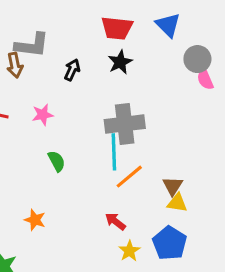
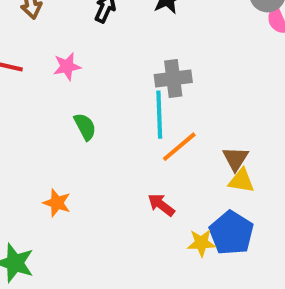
gray cross: (125, 124) -> (173, 78), size x0.7
yellow star: (129, 251) -> (201, 243), moved, turned 30

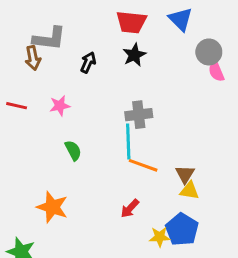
orange line: (179, 147) -> (143, 165), turned 60
orange star: (57, 203) -> (52, 207), size x1.5
red arrow: (161, 205) -> (130, 209), turned -84

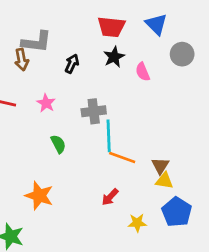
pink semicircle: (216, 71) -> (143, 72), moved
pink star: (60, 106) -> (46, 103), turned -30
gray cross: (139, 115) -> (94, 111), moved
blue pentagon: (182, 229) -> (177, 212), moved

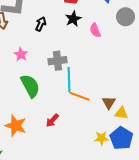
green semicircle: (58, 144) -> (30, 86), size x1.6
yellow triangle: (164, 181) -> (121, 113), moved
red arrow: (110, 197) -> (52, 120), moved
yellow star: (137, 223) -> (101, 138), moved

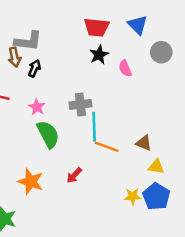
black arrow: (41, 24) -> (34, 68), moved
pink star: (21, 54) -> (37, 107), moved
brown triangle: (109, 103) -> (144, 143), moved, turned -40

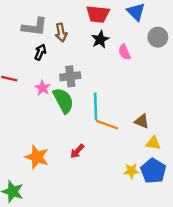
brown arrow: (15, 57) -> (61, 33), moved
gray cross: (80, 104) -> (70, 76), moved
green semicircle: (48, 134) -> (63, 101), moved

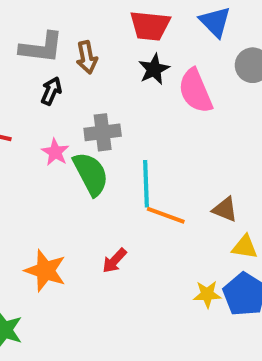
pink semicircle: (124, 52) -> (195, 91), size x1.6

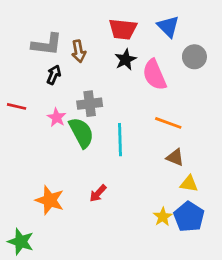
orange line: (166, 215) -> (168, 123), moved
yellow star: (207, 294) -> (163, 217), turned -30

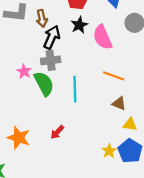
black arrow: (54, 75) -> (52, 37), moved, size x1.5

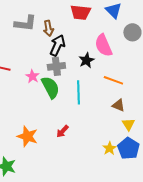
black star: (79, 25) -> (86, 60), moved
yellow triangle: (130, 124) -> (128, 124), turned 48

